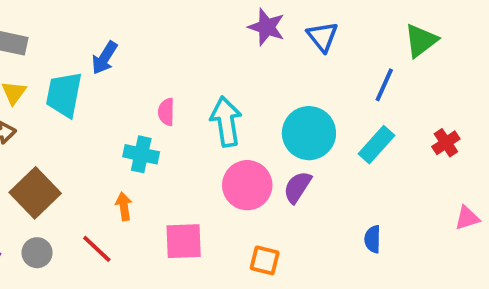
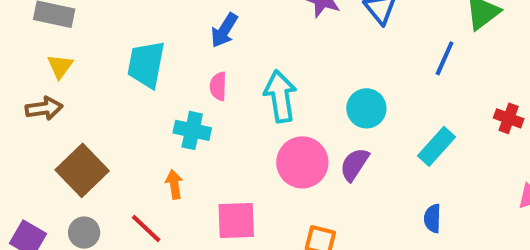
blue arrow: (105, 58) -> (224, 30), moved
cyan trapezoid: (64, 95) -> (146, 64), moved
cyan circle: (309, 133) -> (366, 108), size x0.7
red cross: (446, 143) -> (509, 118), turned -36
cyan rectangle: (376, 145) -> (436, 146), moved

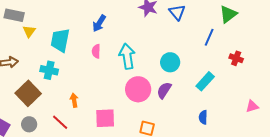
yellow triangle: (60, 66) -> (29, 31), moved
red cross: (509, 118) -> (236, 58), moved
cyan cross: (192, 130) -> (49, 70), moved

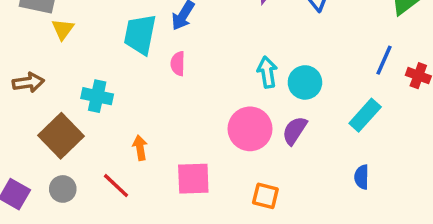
blue line: (209, 37) -> (384, 60), moved
cyan trapezoid: (60, 40) -> (140, 34), moved
cyan arrow: (127, 56) -> (267, 72), moved, size x0.7

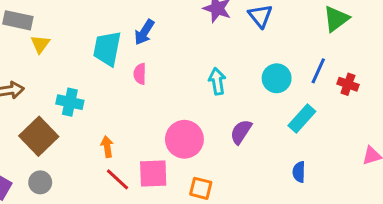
cyan circle: (305, 82) -> (277, 78), moved
pink circle: (250, 129) -> (184, 139), moved
red line: (116, 186) -> (118, 179), moved
orange square: (265, 196) -> (201, 188), moved

